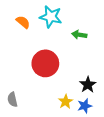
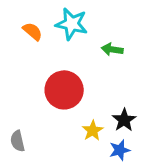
yellow star: (65, 102) -> (93, 131), moved

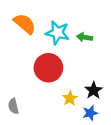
cyan star: (72, 24) -> (57, 33), moved
orange semicircle: (33, 31) -> (25, 24), size x1.5

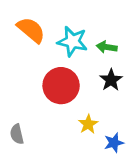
black star: (94, 90) -> (111, 80), moved

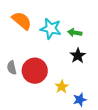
red circle: (61, 86) -> (35, 71), moved
gray semicircle: (17, 134) -> (12, 68), moved

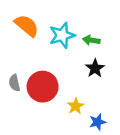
cyan star: (51, 29) -> (62, 35), turned -30

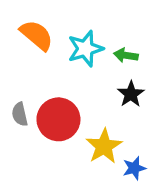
yellow star: (76, 106) -> (104, 146), size x1.5

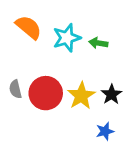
black star: (131, 94) -> (112, 94), moved
yellow star: (104, 146) -> (81, 96), moved

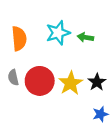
orange semicircle: (29, 27) -> (19, 39), moved, turned 45
blue star: (105, 131) -> (100, 114), moved

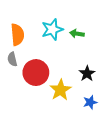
gray semicircle: (13, 77) -> (12, 59), moved
yellow star: (71, 83) -> (60, 90), moved

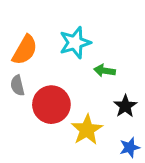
green arrow: (77, 34) -> (105, 71), moved
orange semicircle: (17, 35) -> (25, 50), turned 35

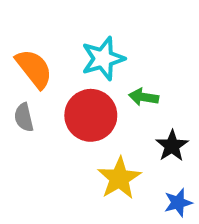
orange semicircle: (25, 50) -> (34, 69), turned -68
red circle: (51, 105) -> (91, 115), moved

